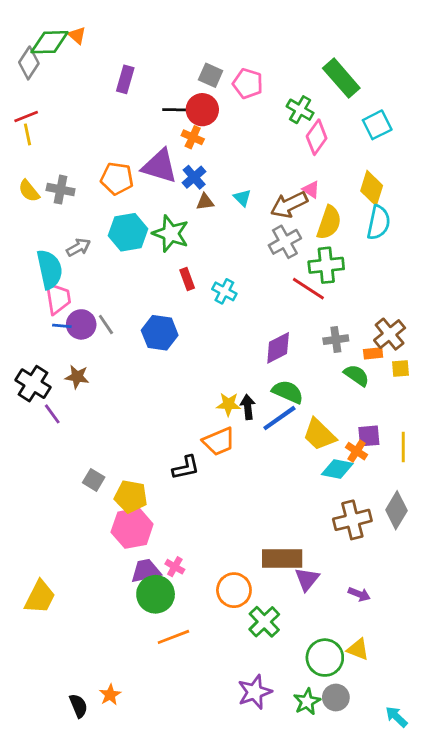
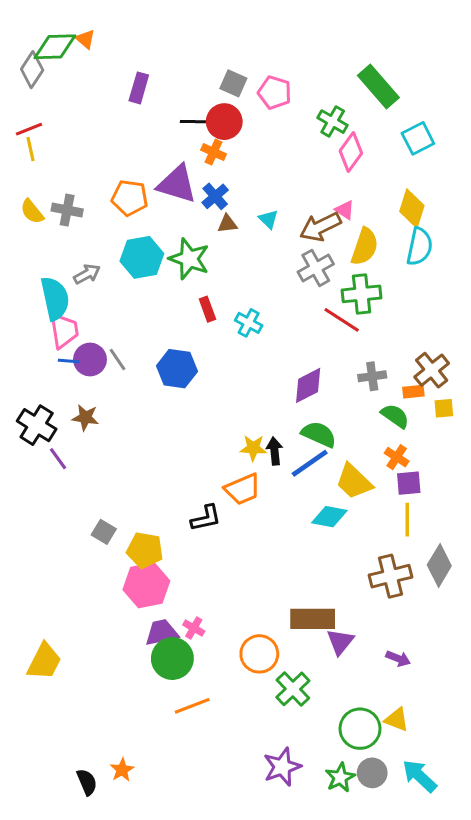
yellow line: (403, 447) -> (407, 520), moved
orange cross: (357, 451) -> (397, 457), moved
cyan diamond: (337, 469) -> (329, 517), moved
cyan arrow: (396, 717) -> (419, 776), moved, size x1.4

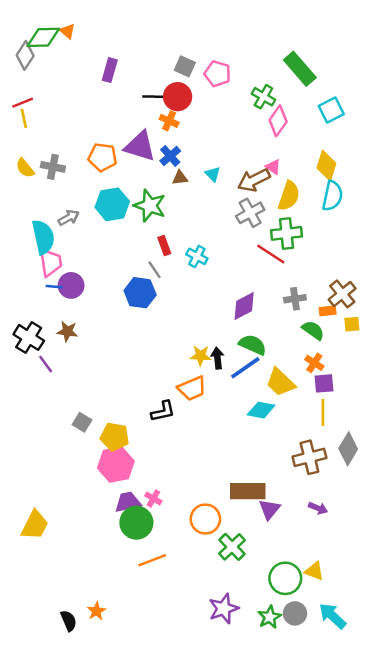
gray line: (117, 360) -> (155, 270), moved
purple arrow: (398, 658) -> (318, 508), moved

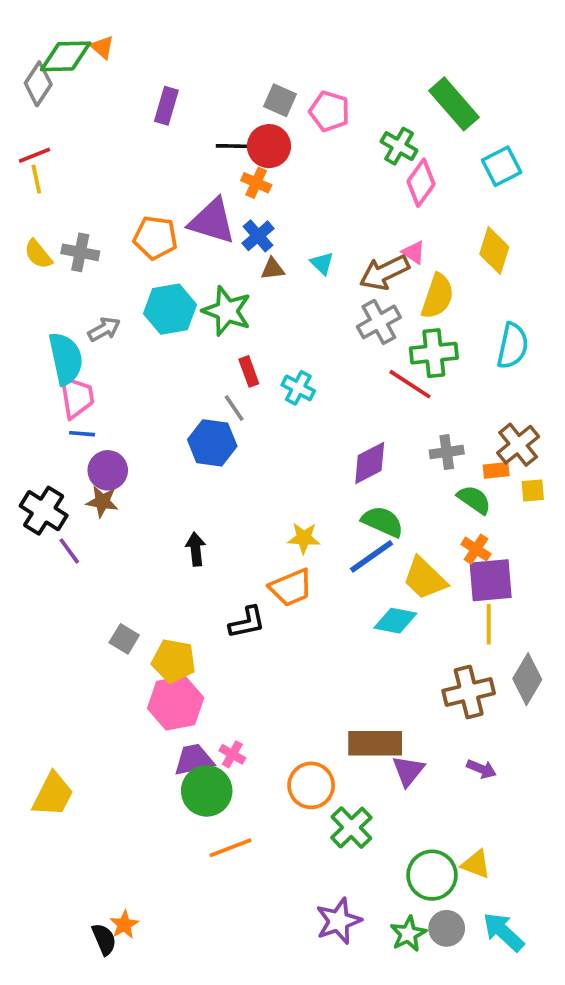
cyan semicircle: (332, 196) -> (513, 346), moved
purple circle: (71, 285) -> (108, 470), moved
black arrow: (217, 358) -> (196, 549), moved
purple square: (324, 383) -> (491, 580), size x1.5
orange star: (96, 611) -> (124, 925), moved

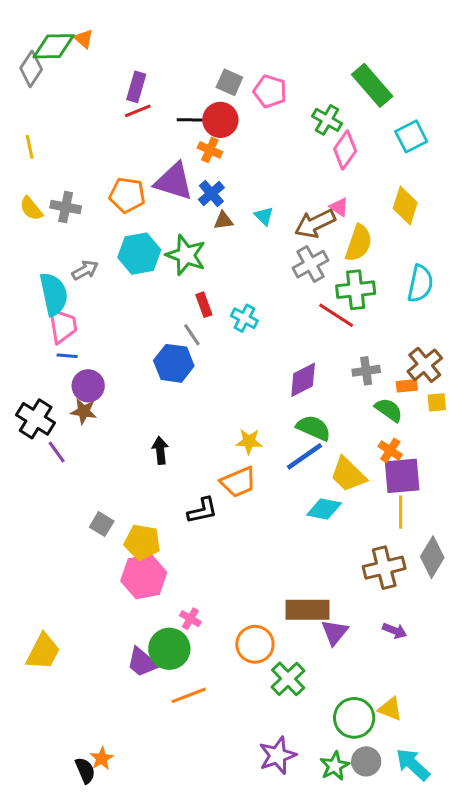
red line: (34, 155) -> (138, 111), moved
purple trapezoid: (194, 760) -> (142, 662), moved, turned -128

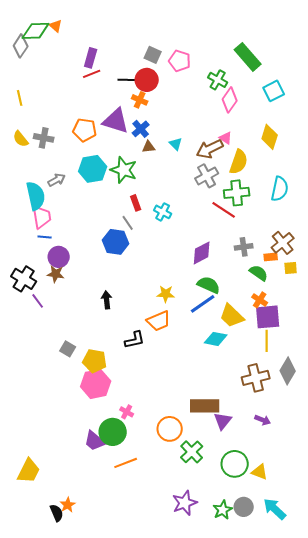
yellow trapezoid: (43, 652) -> (29, 471), moved
green circle: (354, 718) -> (235, 464), moved

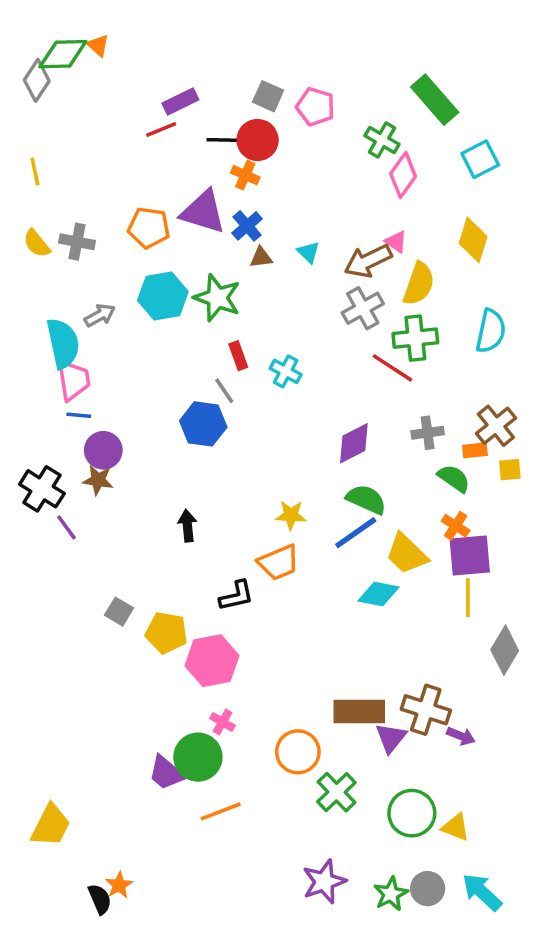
purple rectangle: (91, 58) -> (180, 101), moved, turned 48
brown cross: (256, 378) -> (426, 710), moved, turned 32
pink hexagon: (96, 384) -> (212, 661), moved

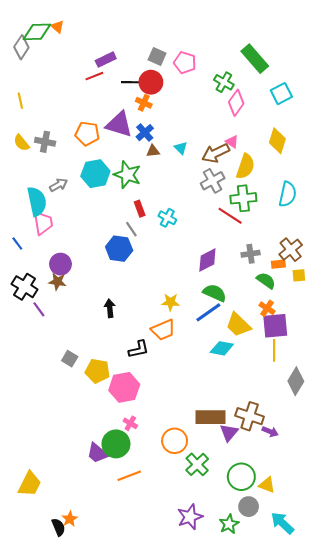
blue line: (79, 415) -> (17, 244), moved, turned 48
gray circle: (428, 889) -> (249, 507), moved

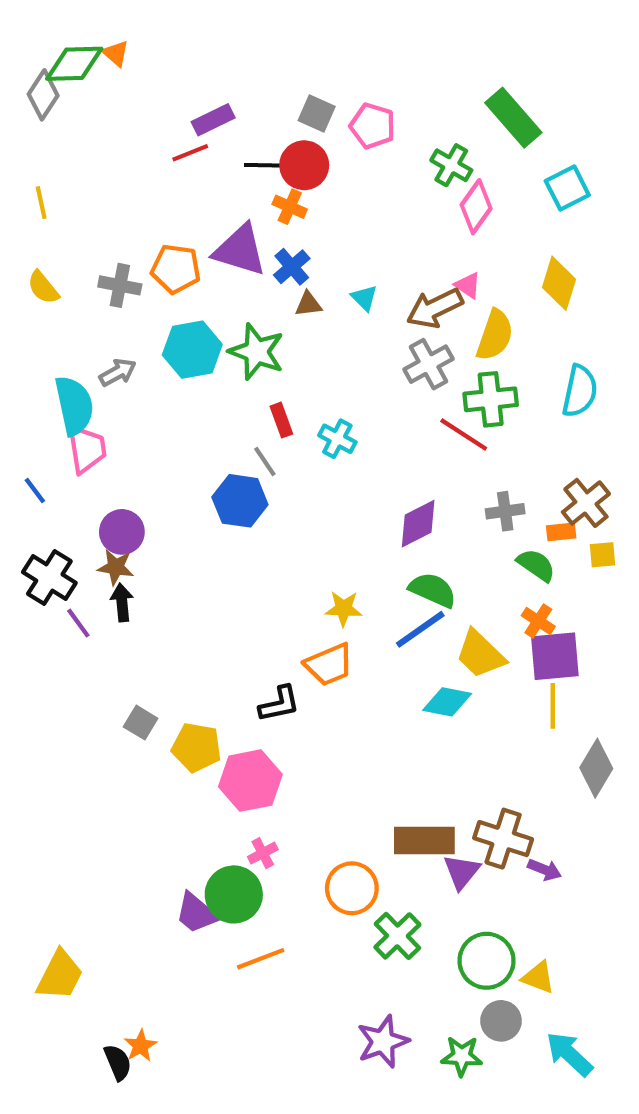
gray cross: (45, 142) -> (120, 285), moved
black arrow: (110, 308) -> (122, 602), moved
pink cross: (130, 423) -> (263, 853), turned 32
green star: (229, 524) -> (462, 1056), turned 30

